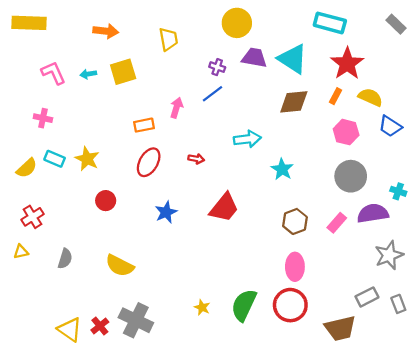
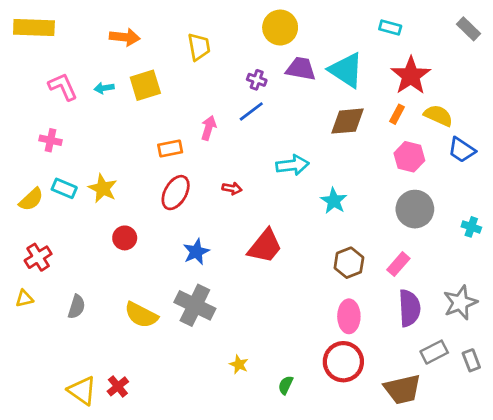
cyan rectangle: (330, 23) -> (390, 28), size x0.6
purple semicircle: (373, 213) -> (409, 308), moved, turned 96
green semicircle: (244, 305) -> (286, 385), moved, size x0.5
gray cross: (136, 320) -> (195, 305), moved

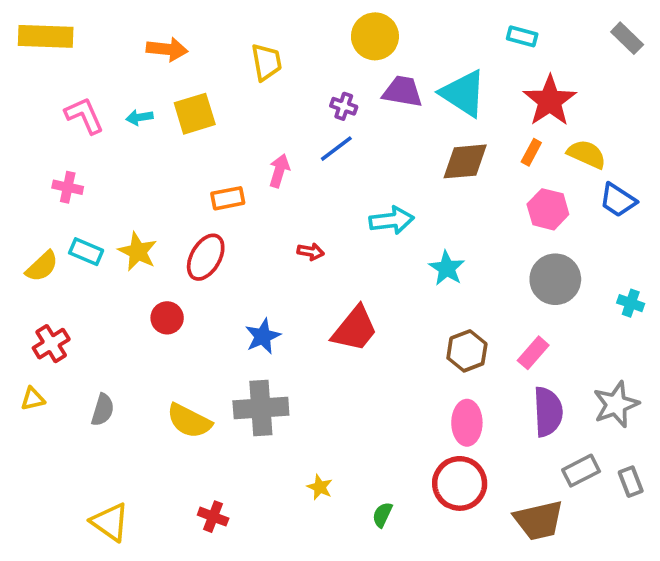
red ellipse: (176, 193) -> (206, 257), moved
gray cross: (195, 305) -> (261, 408), turned -30
red cross: (118, 386) -> (213, 517), moved, turned -30

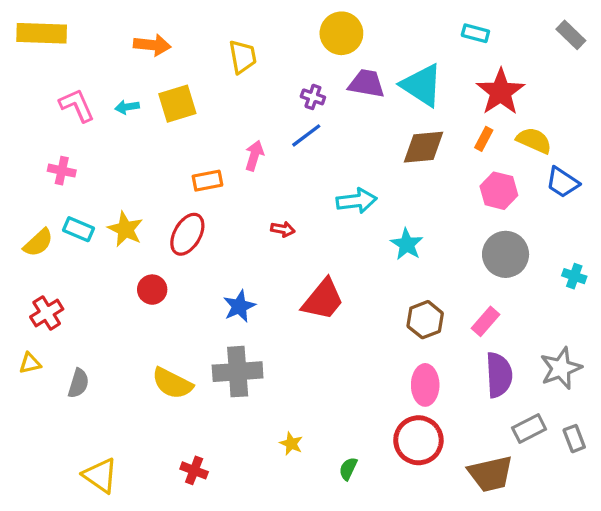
gray semicircle: (103, 410) -> (78, 383), moved

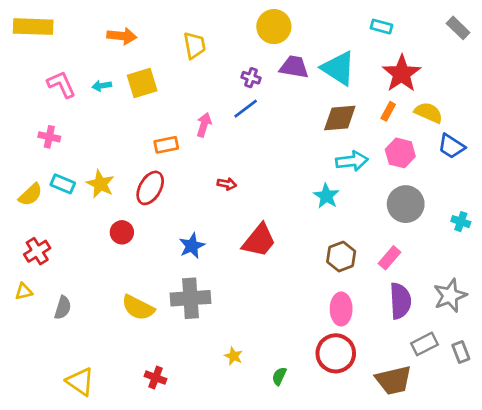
cyan arrow: (357, 201) -> (352, 161), moved

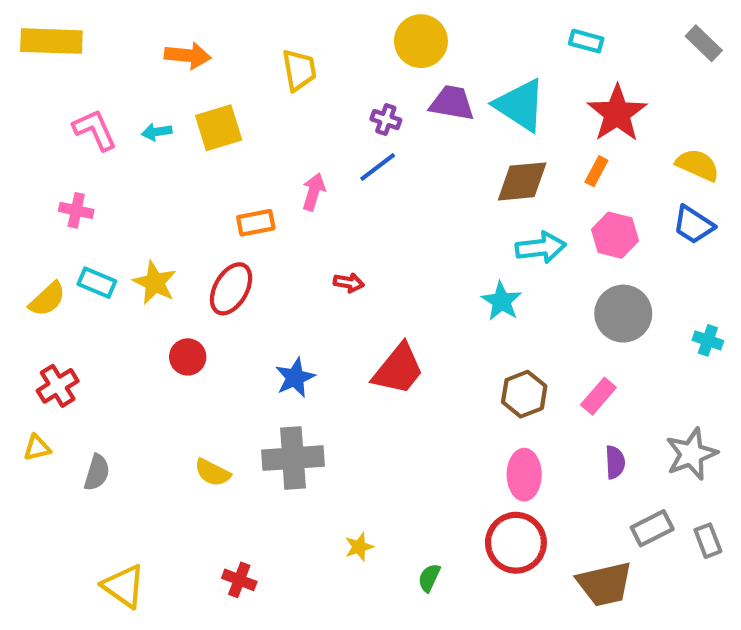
yellow semicircle: (429, 113) -> (698, 165), moved
purple semicircle: (400, 301) -> (615, 462), size x0.6
yellow semicircle: (138, 308) -> (212, 473), size x0.7
yellow star: (234, 356) -> (359, 547), turned 30

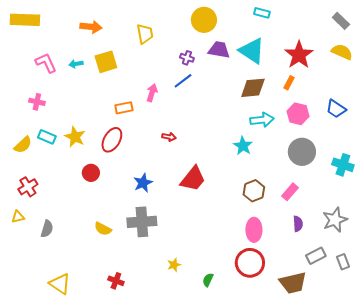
cyan rectangle: (586, 41) -> (262, 13), moved
yellow semicircle: (698, 165) -> (342, 52), moved
cyan cross: (708, 340) -> (343, 165), size x1.5

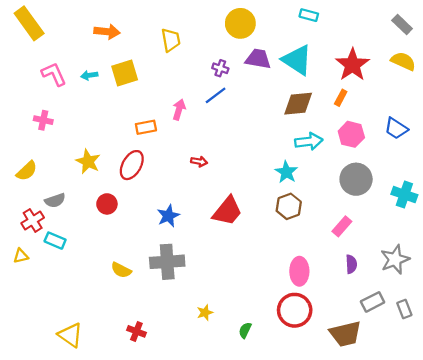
yellow rectangle: (25, 20) -> (29, 23), turned 52
cyan rectangle: (47, 137) -> (55, 241), moved
brown hexagon: (254, 191) -> (289, 206), moved
gray semicircle: (47, 229) -> (55, 200), moved, turned 54

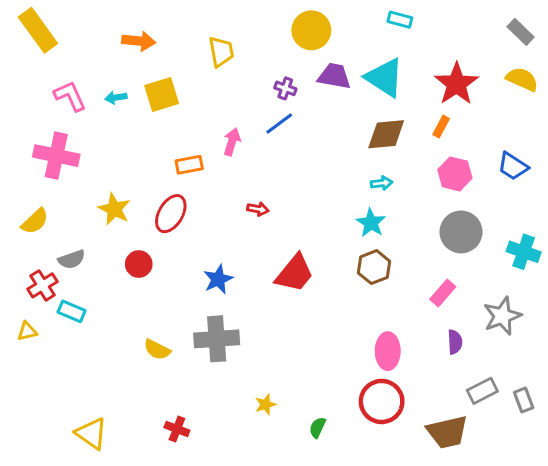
pink cross: (43, 120) -> (56, 156), size x1.8
cyan arrow: (309, 141) -> (382, 183), moved, size x0.6
gray star: (395, 259) -> (502, 316), moved

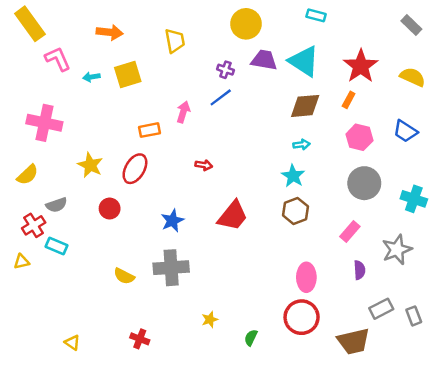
yellow semicircle: (522, 79) -> (413, 77), moved
pink L-shape: (70, 96) -> (58, 59), moved
yellow triangle: (91, 434) -> (72, 343), size x0.6

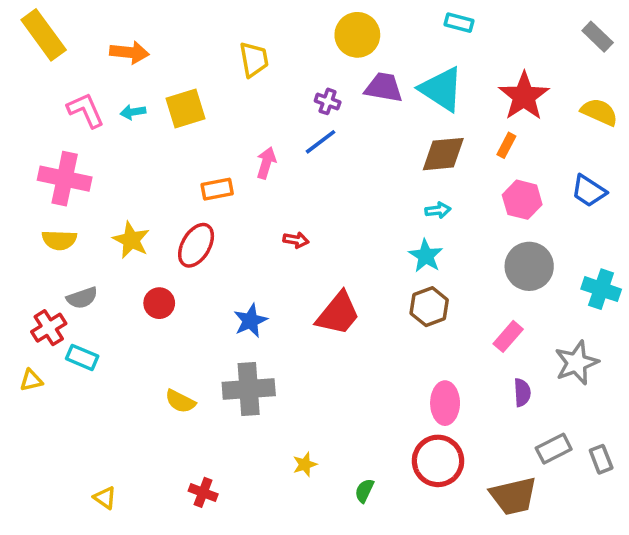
orange arrow: (110, 32) -> (129, 52), moved
pink L-shape: (58, 59) -> (86, 110), moved
yellow semicircle: (28, 175) -> (59, 240), moved, turned 45

